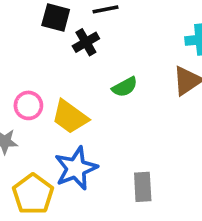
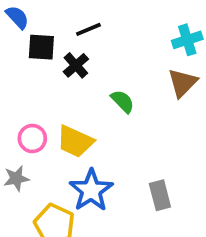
green semicircle: (125, 87) -> (123, 101), turned -95

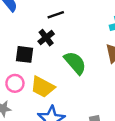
black square: (41, 47) -> (24, 54), moved
green semicircle: (123, 101) -> (75, 63), size x1.5

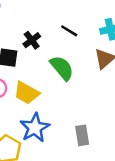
black line: (56, 15) -> (69, 31), moved, turned 49

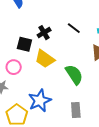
green semicircle: (62, 68) -> (74, 75), moved
yellow trapezoid: (27, 93) -> (45, 59), moved

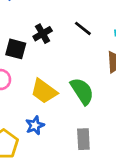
yellow trapezoid: (45, 59) -> (44, 91), moved
blue star: (40, 101) -> (35, 125), size x0.6

